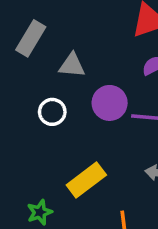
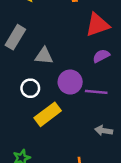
yellow rectangle: (86, 180) -> (48, 114), moved

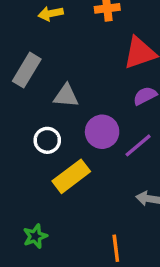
purple line: (96, 92) -> (138, 145), turned -45

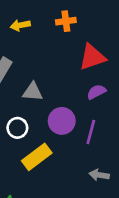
purple line: (138, 145) -> (91, 132), turned -35

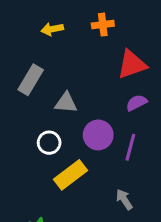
gray arrow: (99, 175) -> (124, 199), moved, turned 48

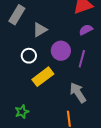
gray triangle: (66, 103) -> (40, 30), turned -35
gray arrow: (124, 199) -> (78, 93), size x1.5

